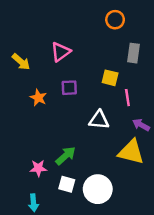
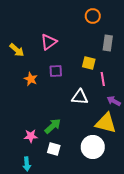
white circle: (98, 189) -> (93, 147), moved

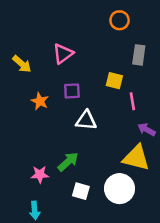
white triangle: (80, 97) -> (86, 120), moved
white square: (54, 149) -> (81, 191), moved

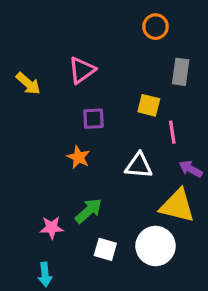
orange star: (40, 101) -> (78, 157), moved
white triangle: (86, 120) -> (139, 166), moved

